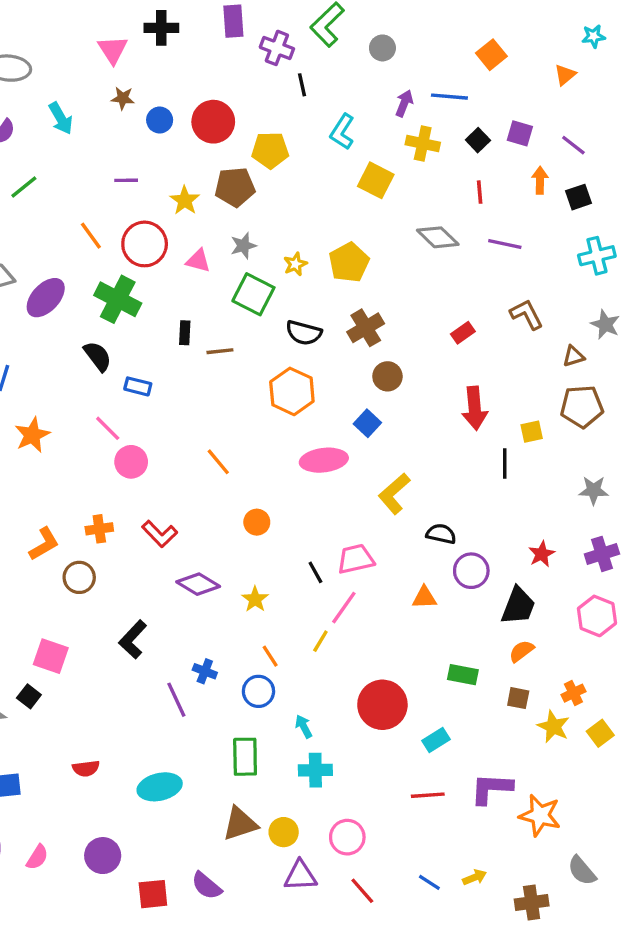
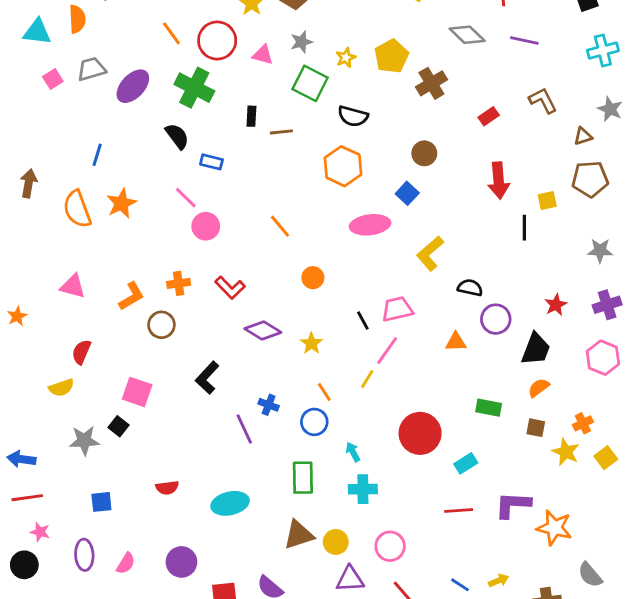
brown cross: (366, 328) -> (431, 83), moved

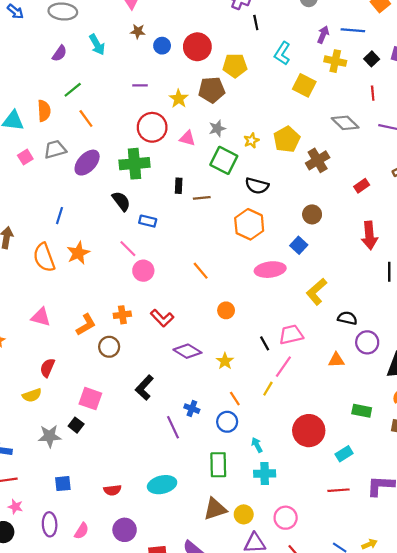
orange line: (171, 33) -> (86, 118), moved
green cross: (194, 88) -> (134, 164), turned -32
red semicircle: (167, 488) -> (112, 490), moved

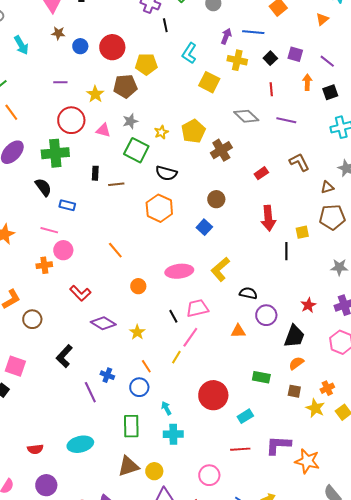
pink line: (128, 249) -> (49, 230), turned -30
pink ellipse: (270, 270) -> (179, 271), moved
orange cross: (122, 315) -> (44, 265), moved
pink circle: (286, 518) -> (209, 475), moved

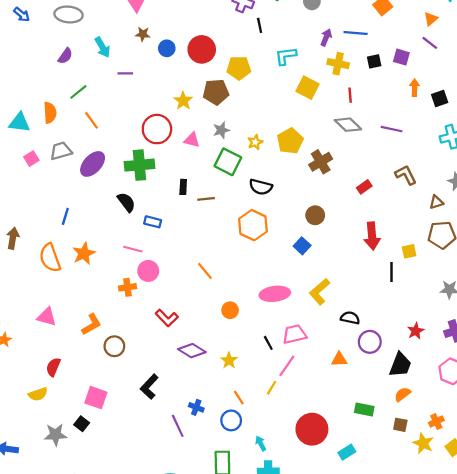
cyan L-shape: (189, 53) -> (286, 56), turned 50
black square: (270, 58) -> (374, 61), turned 32
purple line: (327, 61) -> (430, 43), moved
purple line: (60, 82) -> (125, 73), moved
red line: (271, 89) -> (350, 95), moved

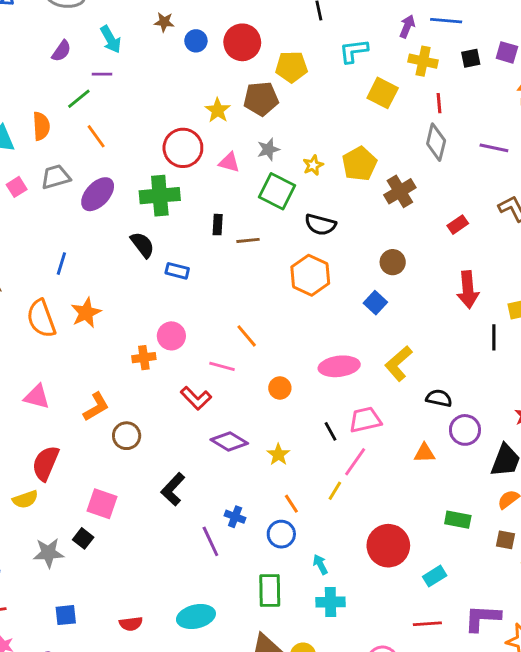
purple line: (125, 73) -> (102, 74), moved
gray diamond: (348, 125) -> (436, 142), turned 60
pink line: (133, 249) -> (222, 366), moved
red semicircle: (53, 367) -> (46, 463), size x1.4

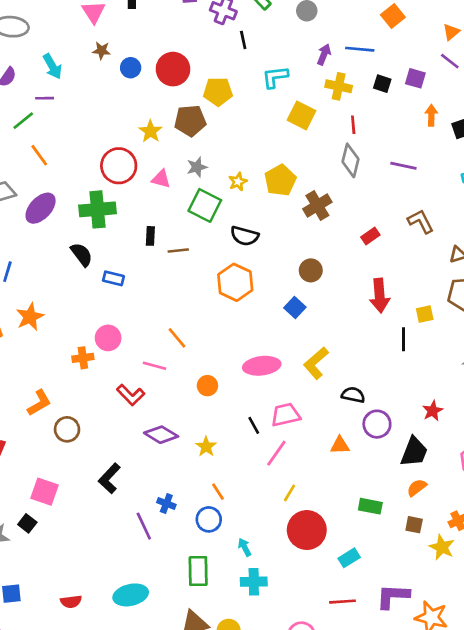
black square: (471, 58) -> (382, 84), turned 30
yellow line: (335, 491) -> (290, 493), moved

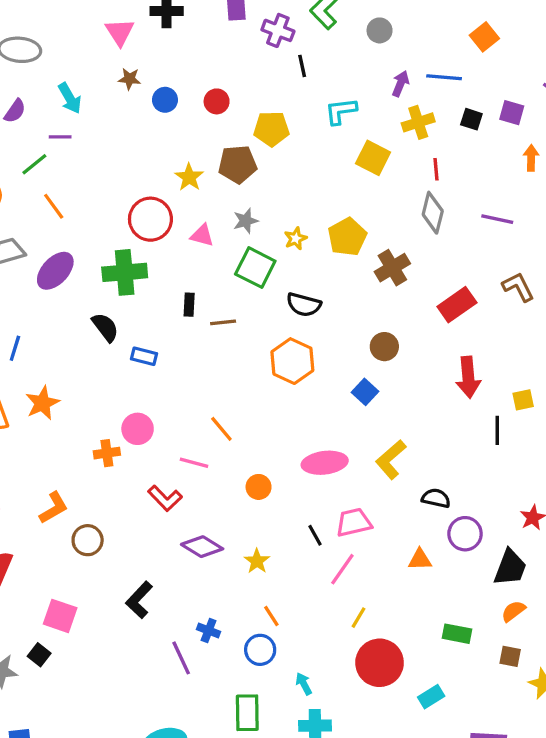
red circle: (173, 69) -> (217, 101), size x0.6
yellow cross: (339, 86) -> (418, 122), turned -30
red rectangle: (370, 236) -> (457, 305), size x1.6

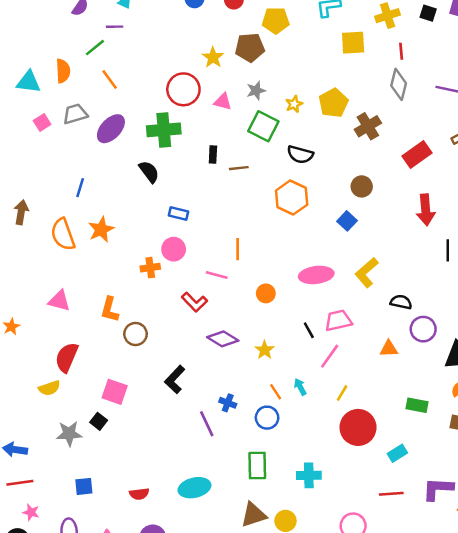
yellow square: (373, 158) -> (353, 43), turned -30
blue rectangle: (144, 356) -> (179, 214), moved
orange line: (221, 429) -> (238, 249), turned 40
orange L-shape: (54, 508) -> (110, 309), turned 135
cyan arrow: (304, 684) -> (300, 387), moved

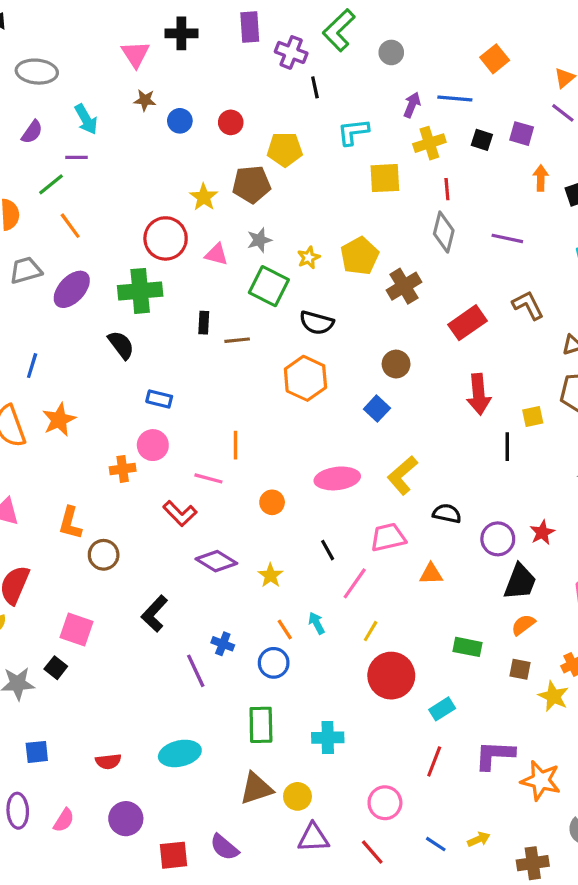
pink trapezoid: (338, 320) -> (388, 537), moved
purple circle: (423, 329) -> (498, 539), moved
red line: (391, 494) -> (434, 761), turned -65

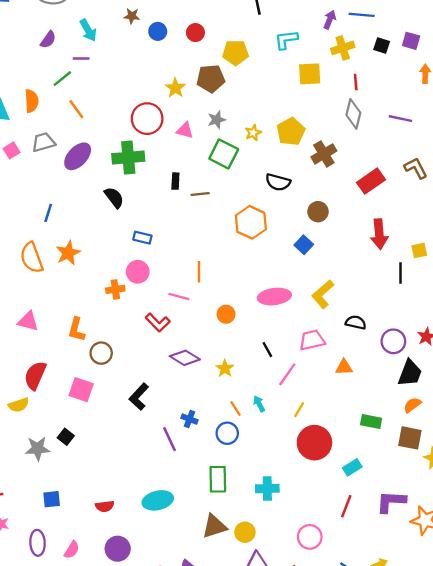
black semicircle: (317, 323) -> (278, 182), moved
pink square: (77, 629) -> (81, 390), moved
brown square: (520, 669) -> (410, 438), size x1.5

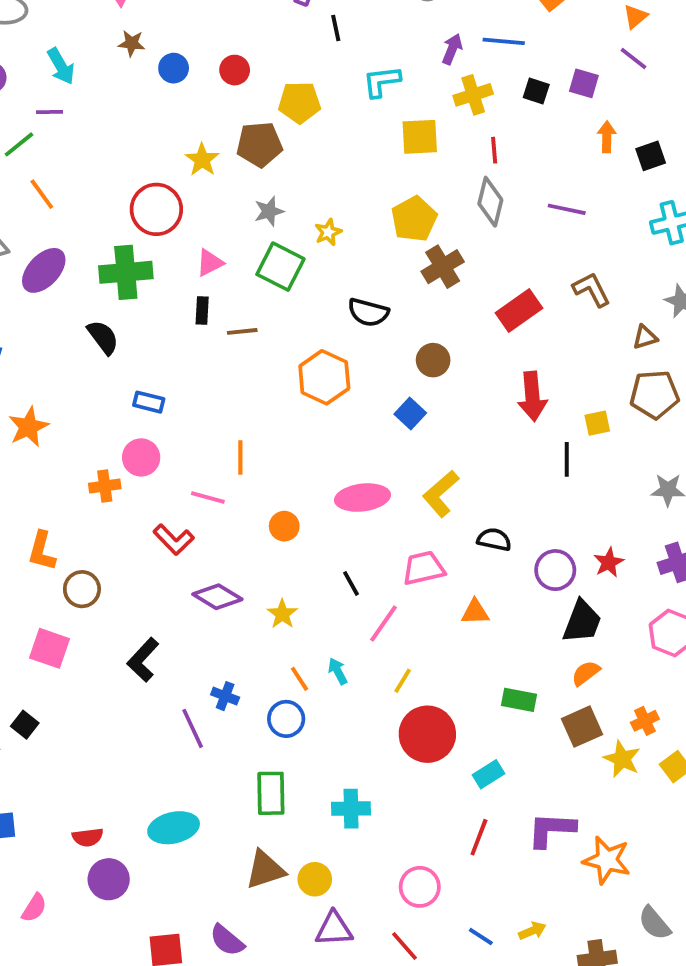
pink triangle: (185, 130) -> (210, 263), moved, turned -42
yellow pentagon: (291, 132) -> (414, 219), moved
brown square: (410, 438) -> (582, 727), turned -35
purple circle: (118, 549) -> (109, 879), moved

